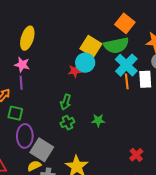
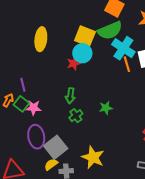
yellow ellipse: (27, 38) -> (41, 39), moved
pink star: (22, 65) -> (33, 108), moved
green square: (15, 113) -> (21, 104), moved, turned 35
gray square: (42, 150) -> (56, 147), turned 30

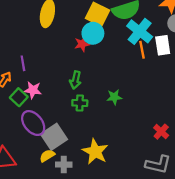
green square: (21, 104) -> (19, 97), moved
green cross: (76, 116) -> (80, 103), turned 32
purple ellipse: (36, 137) -> (33, 123), turned -35

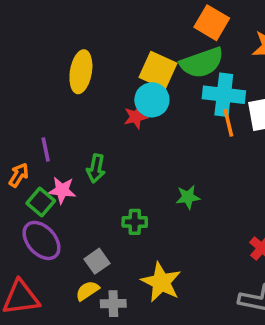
cyan cross: (140, 31) -> (224, 95), turned -30
green arrow: (75, 80) -> (96, 168), moved
green cross: (80, 103) -> (135, 222), moved
purple ellipse: (33, 123) -> (41, 240), moved
gray square: (54, 137) -> (97, 261), size x0.6

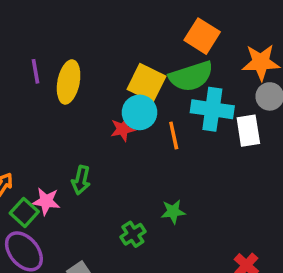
orange line: (228, 123) -> (174, 135), moved
purple line: (46, 150) -> (35, 71), moved
green cross: (135, 222) -> (133, 234), moved, turned -35

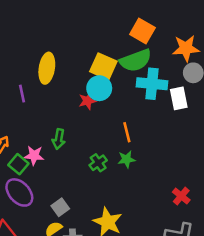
purple line: (35, 71) -> (22, 94), moved
orange line: (174, 135) -> (127, 132), moved
green cross: (133, 234) -> (98, 163), moved

